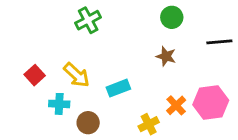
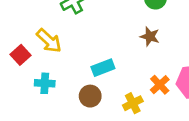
yellow arrow: (77, 75) -> (49, 41), moved
brown circle: (88, 123) -> (90, 96), moved

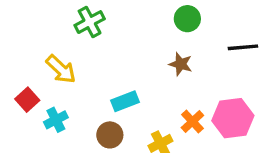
red square: (21, 55) -> (27, 100), moved
cyan cross: (45, 83) -> (56, 120), turned -30

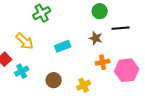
black line: (243, 47) -> (121, 28), moved
cyan rectangle: (125, 101) -> (63, 46), moved
orange cross: (192, 121) -> (103, 62), moved, turned 32

